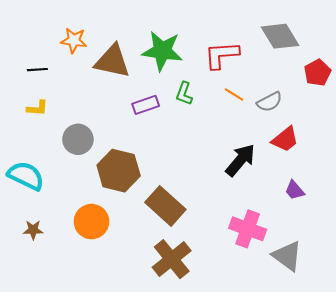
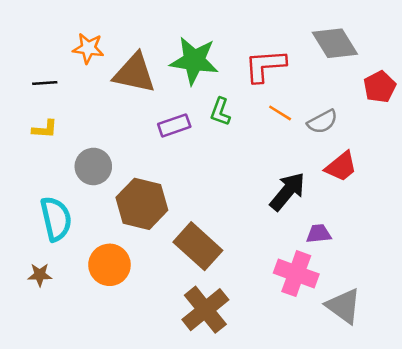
cyan semicircle: (26, 176) -> (56, 219), moved, turned 51
purple trapezoid: (294, 190) -> (319, 234), moved, turned 125

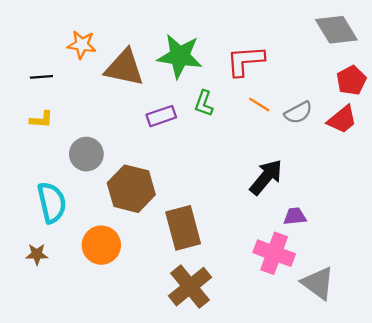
gray diamond: (335, 43) -> (336, 30), moved
red trapezoid: (341, 166) -> (342, 120), moved
brown rectangle: (198, 246) -> (183, 228), turned 33

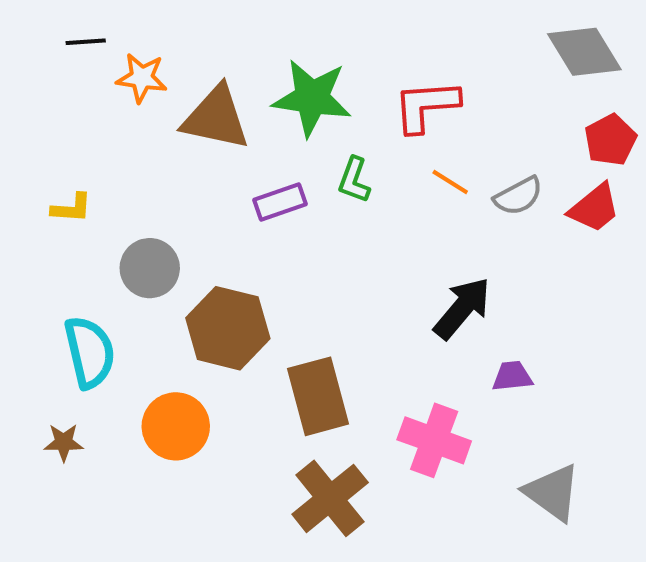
black line: (41, 77) -> (86, 42), moved
pink cross: (274, 253) -> (434, 440), moved

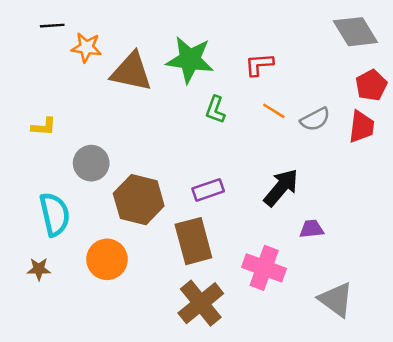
red L-shape: (426, 106) -> (259, 65), size x0.7
purple rectangle: (280, 202) -> (208, 190), moved
red trapezoid: (594, 208) -> (361, 127), turned -44

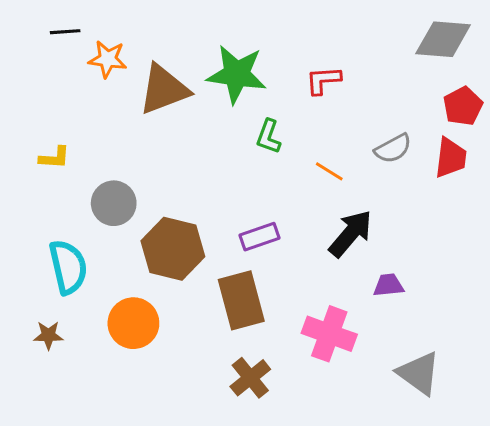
gray diamond: (355, 32) -> (443, 39), turned -54
brown triangle: (131, 72) -> (164, 89), turned -33
orange line: (274, 111) -> (329, 171), moved
brown cross: (201, 303) -> (250, 378), size x0.7

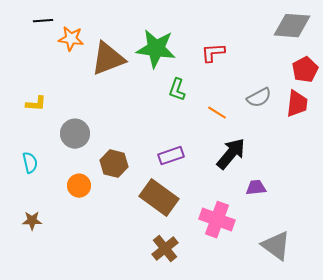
brown hexagon: (173, 249) -> (114, 164), size x0.7
cyan semicircle: (68, 267) -> (30, 163), moved, size x0.6
brown rectangle: (241, 300) -> (159, 198), turned -39
orange circle: (133, 323) -> (79, 186), moved, size x0.7

